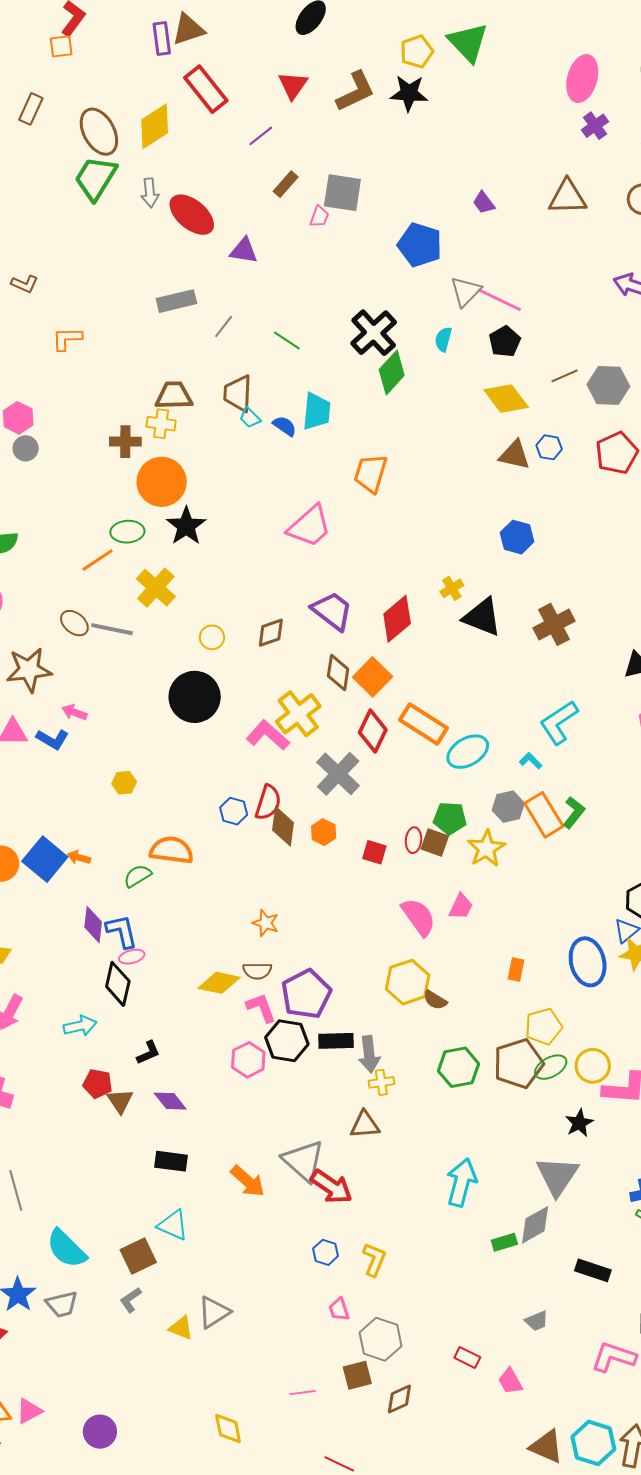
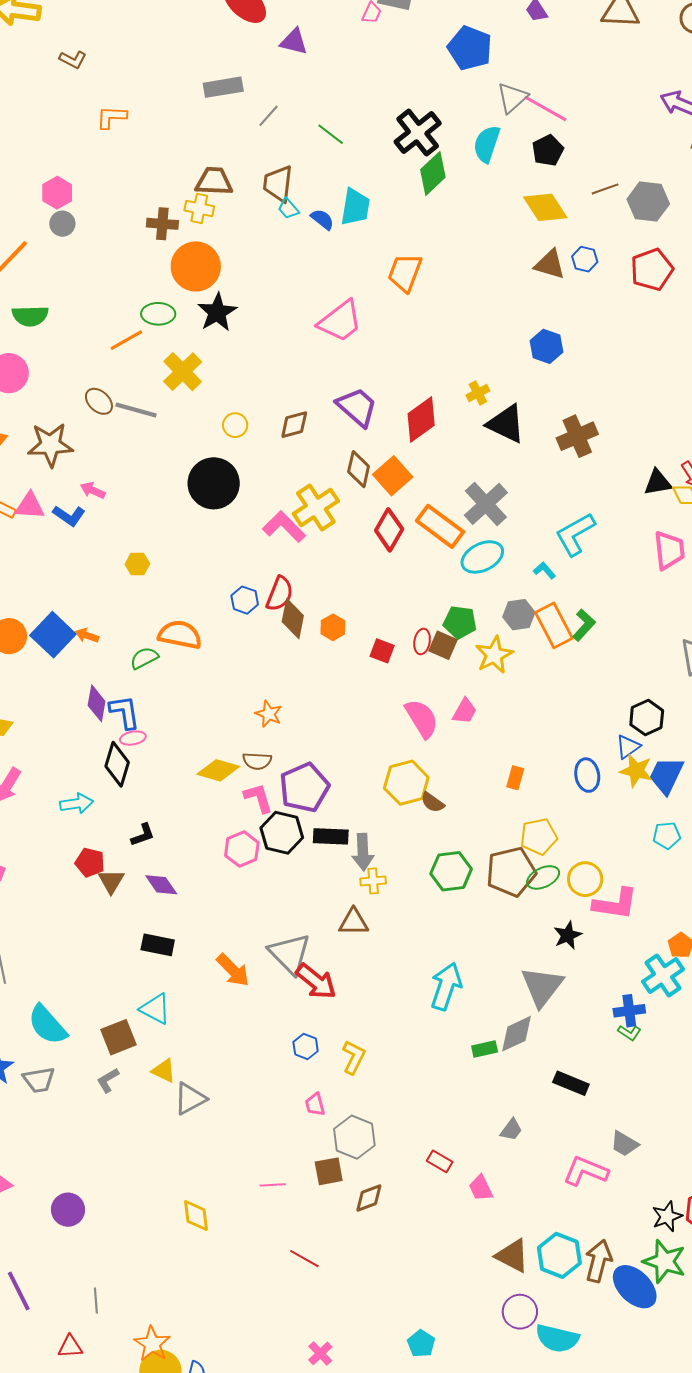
cyan semicircle: (443, 339) -> (487, 144), size x1.5
gray cross: (338, 774) -> (486, 504), moved
blue ellipse: (588, 962) -> (587, 775), size x0.7
gray trapezoid: (537, 1321) -> (511, 1130), turned -35
yellow triangle: (181, 1328) -> (164, 1071), moved

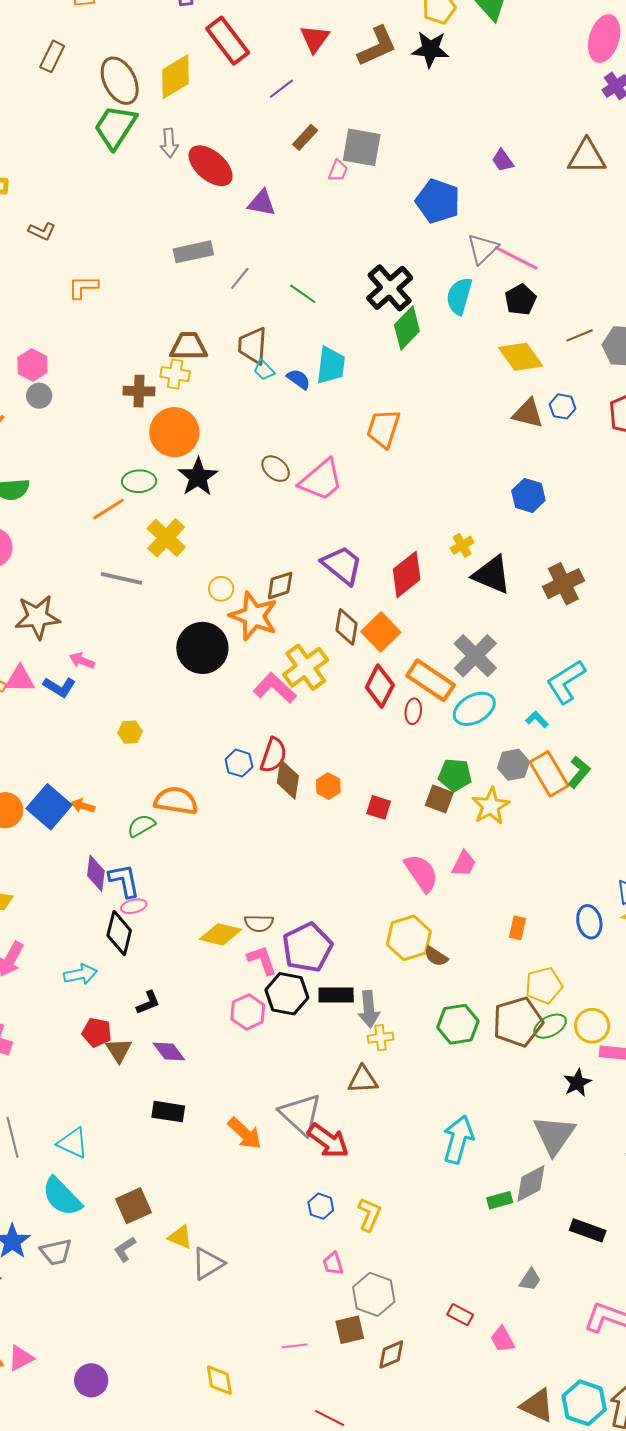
brown ellipse: (99, 401) -> (276, 469), moved
red ellipse: (422, 642) -> (413, 711), moved
orange star: (269, 714) -> (254, 616), moved, size x1.8
cyan triangle: (155, 1009) -> (73, 1143), moved

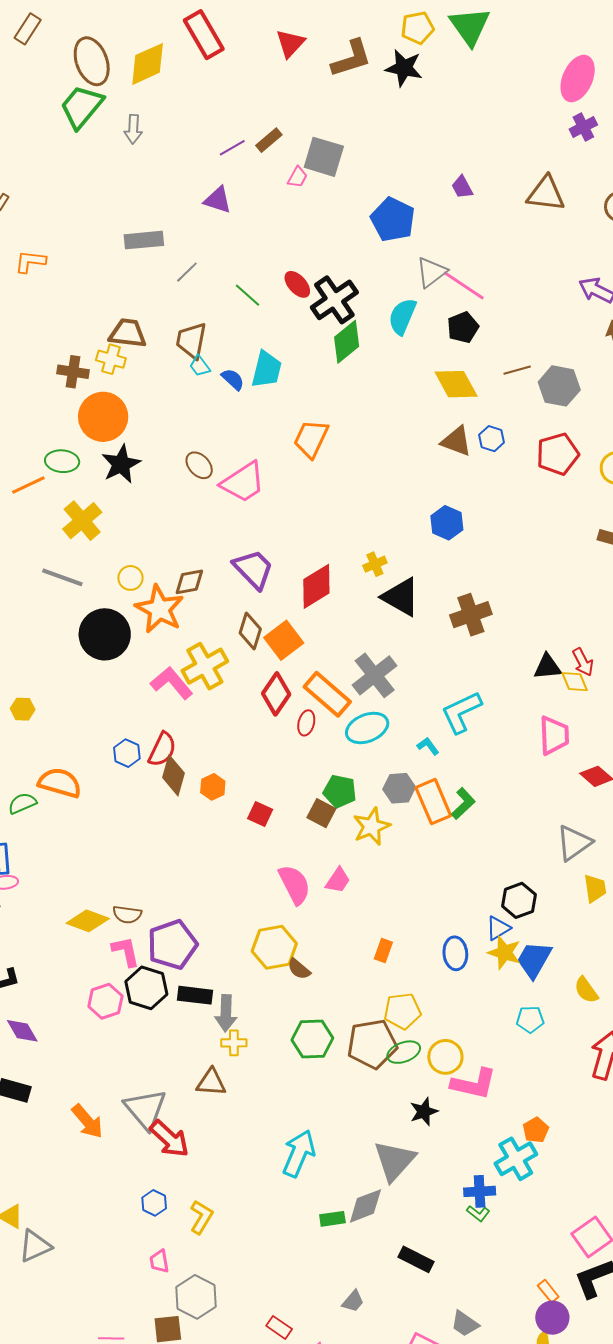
purple line: (281, 89) -> (232, 148), moved
red ellipse: (211, 166) -> (297, 284), moved, size x0.6
gray line: (121, 578) -> (62, 577), moved

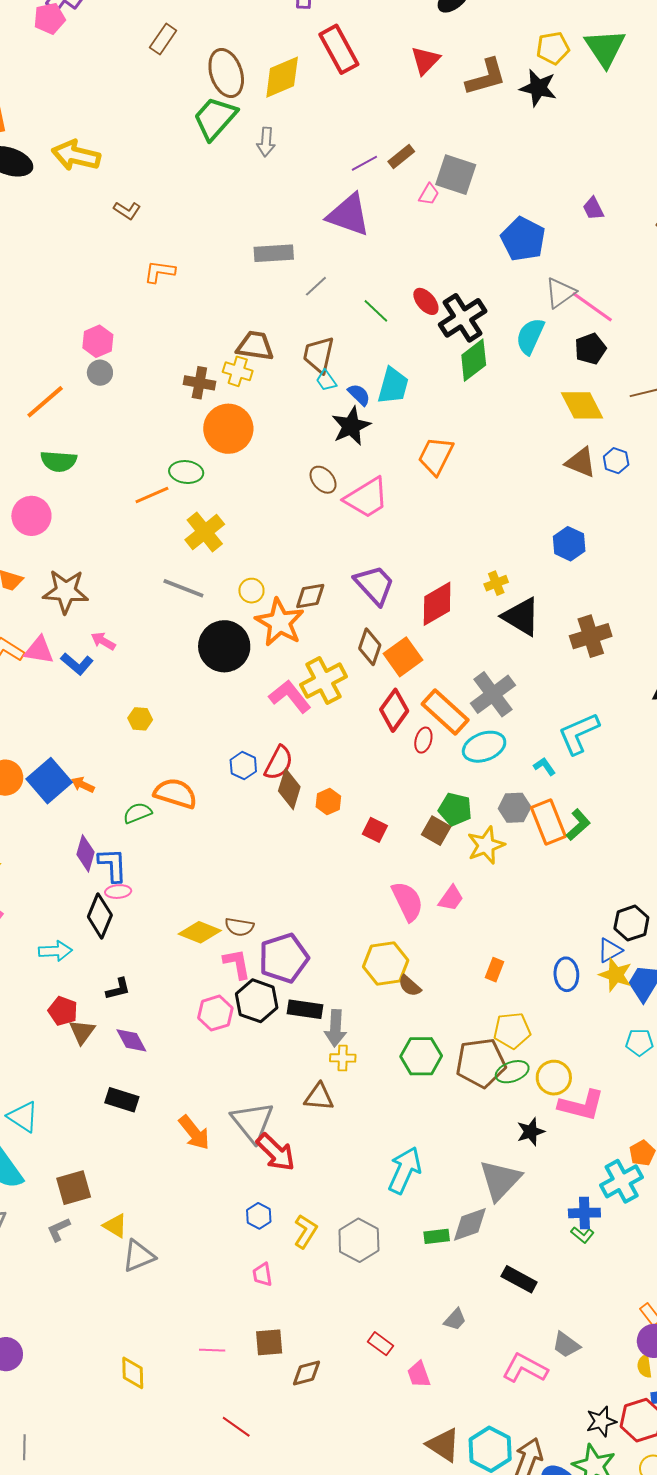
purple triangle: (218, 200) -> (349, 215), size x1.6
black star: (121, 464) -> (351, 426), moved
gray hexagon: (196, 1297) -> (359, 1240), moved

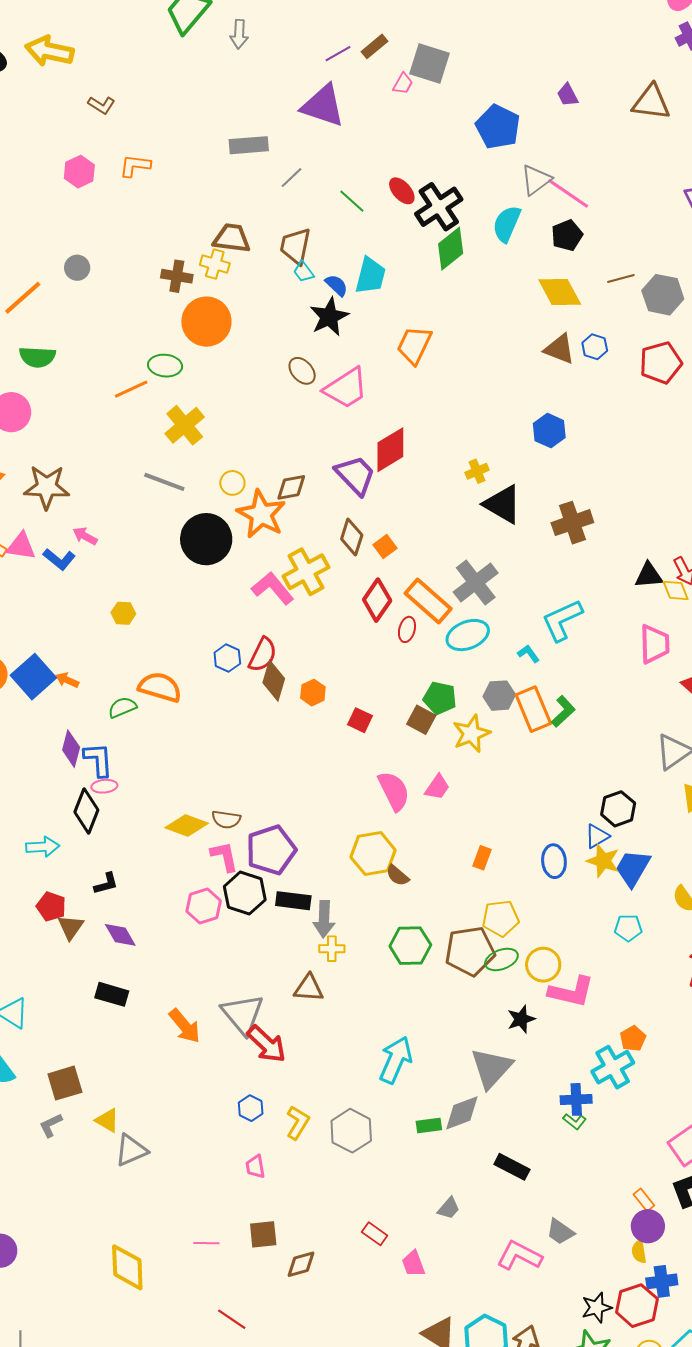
pink hexagon: (98, 341) -> (79, 172), moved
red diamond: (437, 604) -> (390, 450), moved
orange square: (403, 657) -> (385, 547), size x0.6
yellow diamond: (133, 1373) -> (127, 1267), size x1.4

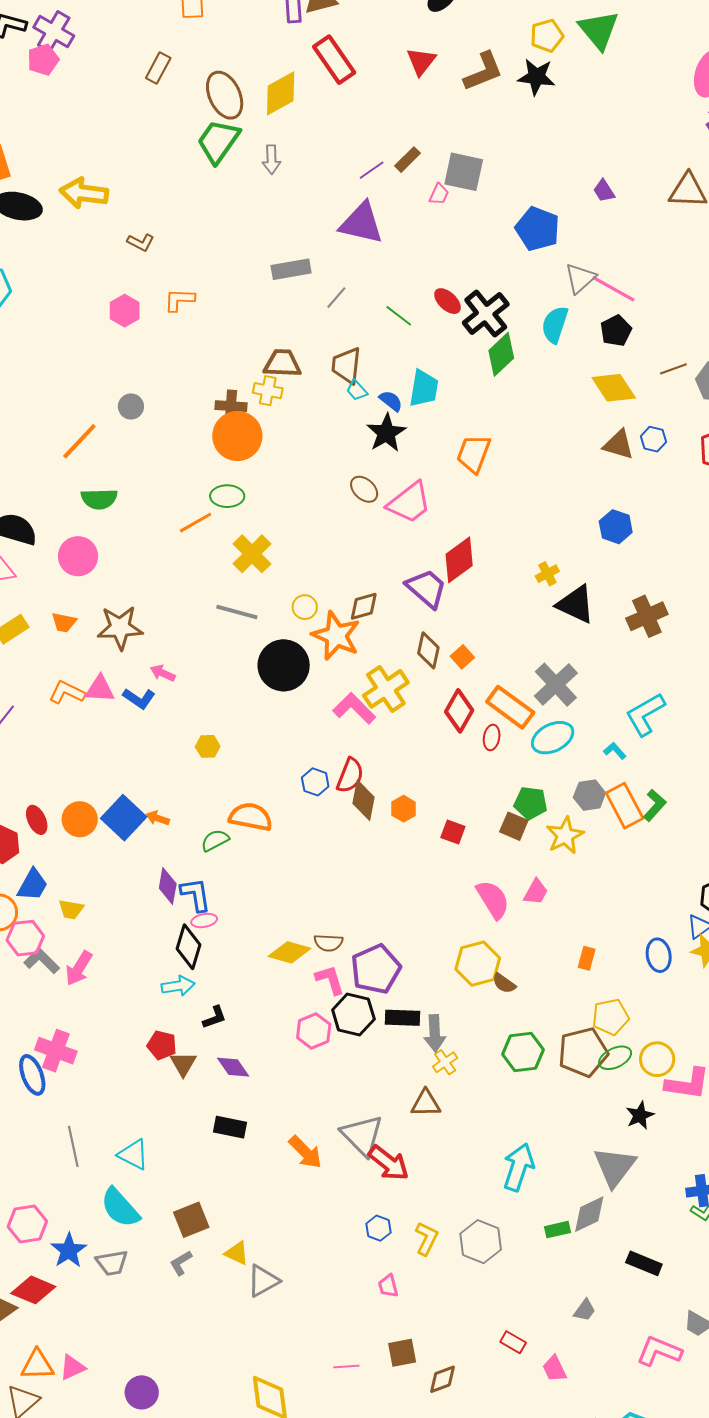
orange circle: (206, 322) -> (237, 436), moved
cyan arrow: (43, 847) -> (178, 986), moved
yellow cross: (332, 949) -> (445, 1062), turned -30

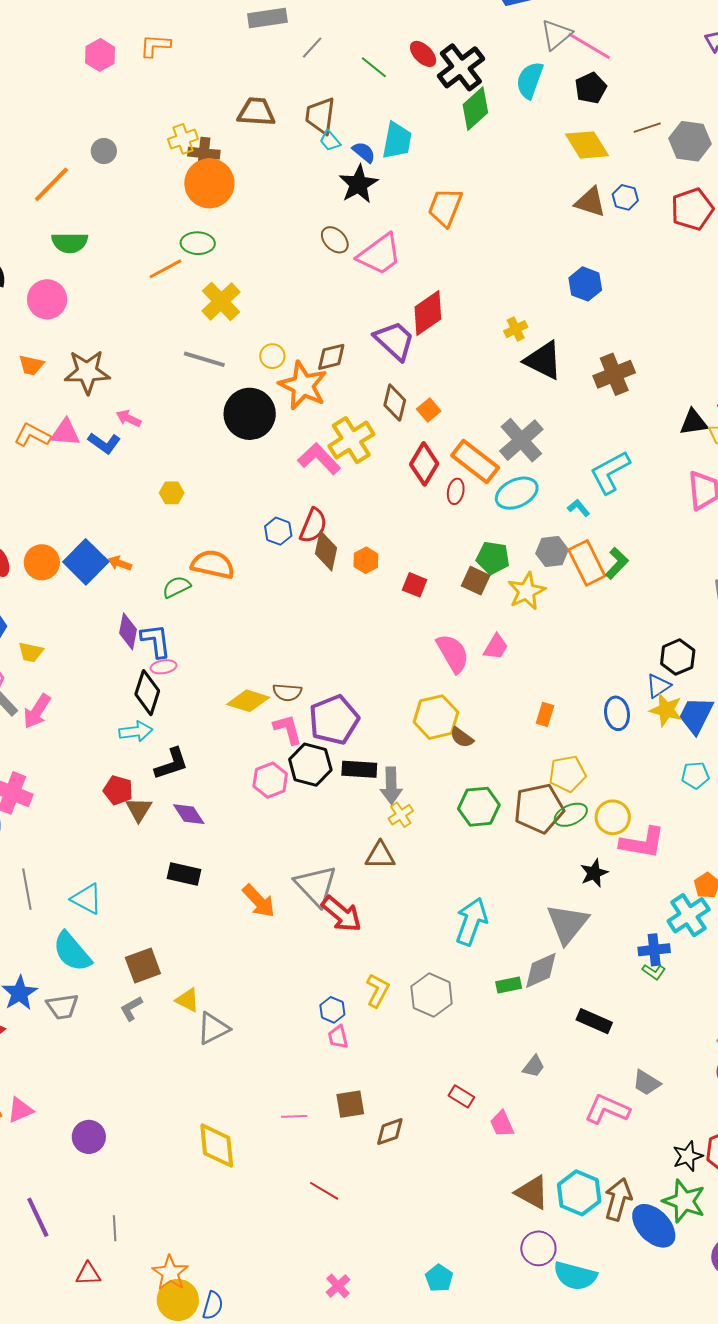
yellow cross: (268, 391) -> (183, 139), moved, turned -32
black L-shape: (214, 1017) -> (171, 764), size x1.4
blue hexagon: (378, 1228) -> (332, 1010), moved

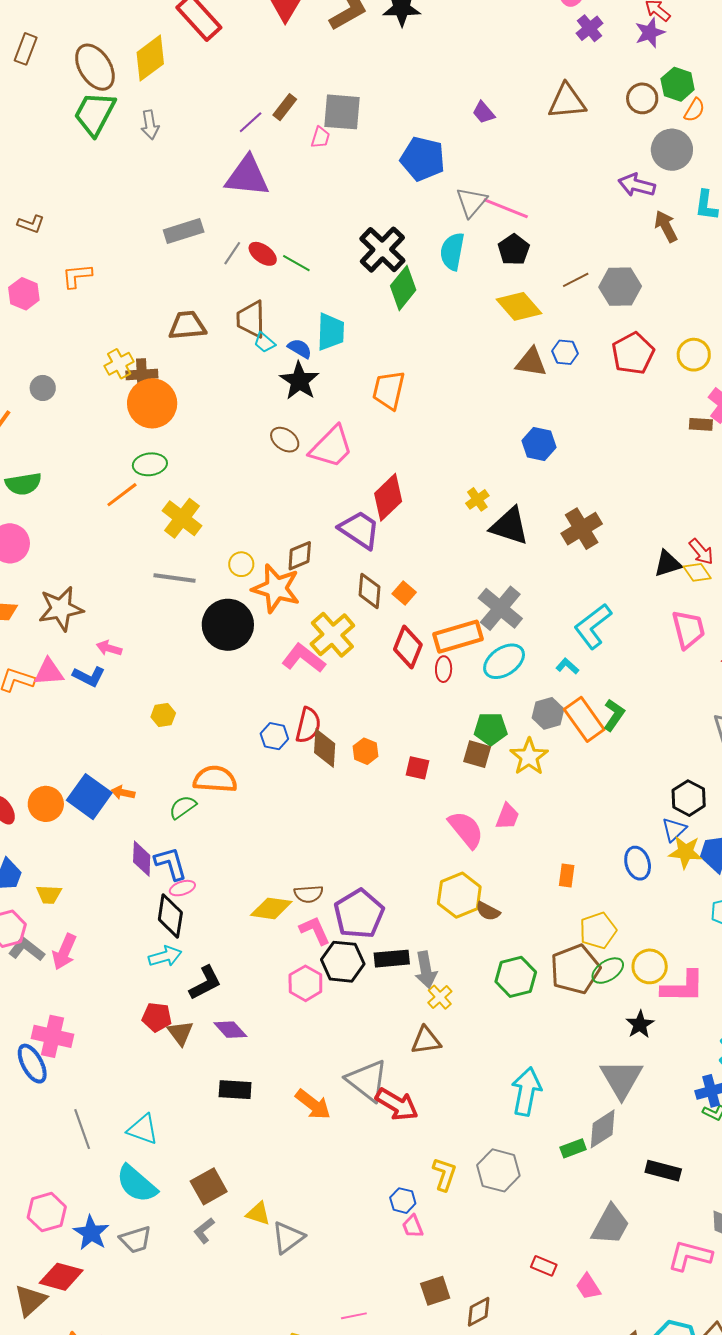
red ellipse: (423, 54) -> (263, 254), moved
orange rectangle: (475, 462) -> (458, 637), turned -45
gray trapezoid: (534, 1066) -> (610, 1225), size x1.8
pink line: (294, 1116) -> (354, 1316), moved

